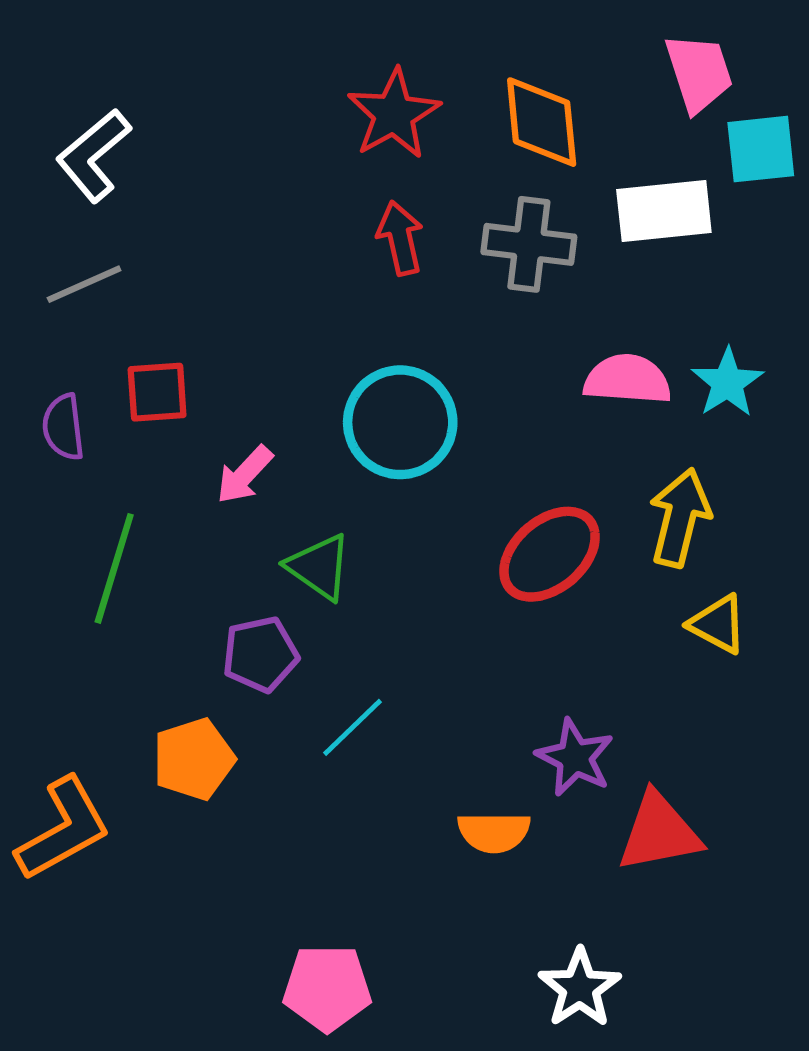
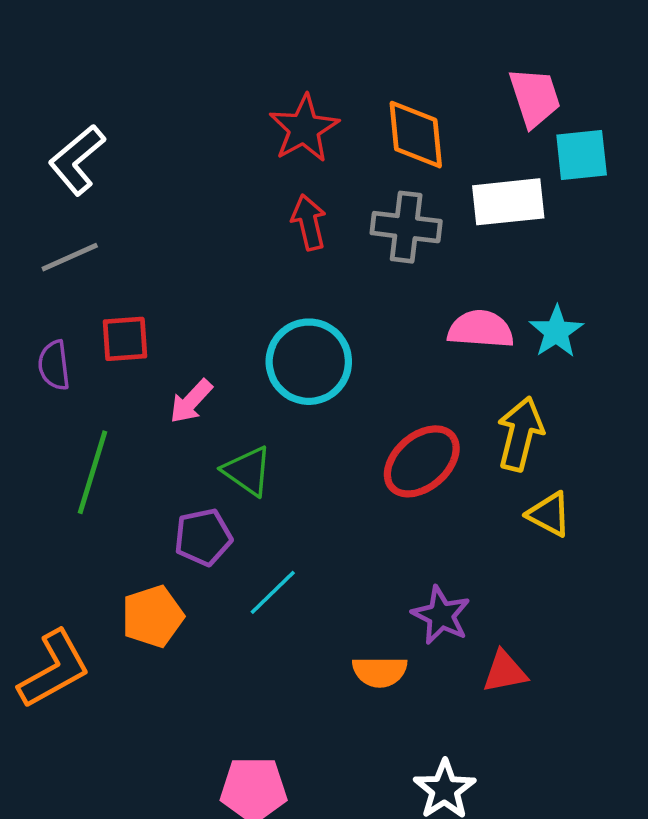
red triangle: (659, 832) -> (505, 672), size x0.7

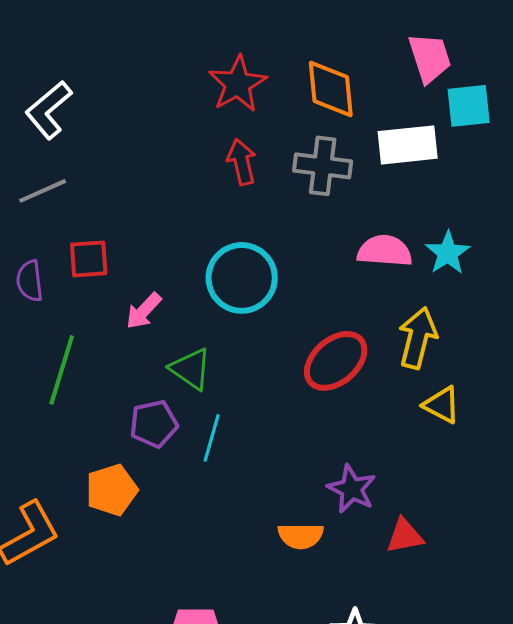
cyan line: (273, 592) -> (212, 438), moved, turned -30

